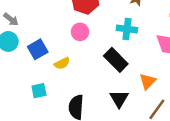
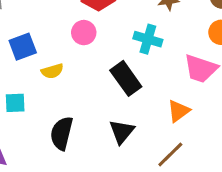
orange triangle: (148, 81) -> (179, 111), moved

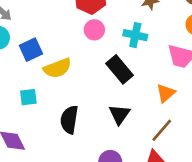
pink circle: (84, 33) -> (94, 30), moved
yellow semicircle: (52, 71) -> (57, 68), size x1.5

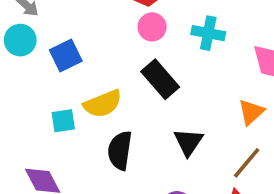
yellow semicircle: (57, 68) -> (103, 104), moved
black rectangle: (119, 69) -> (160, 79), moved

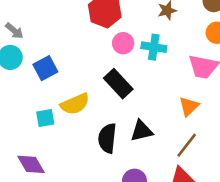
pink circle: (152, 27) -> (123, 43), moved
black triangle: (188, 142) -> (142, 131), turned 45
black semicircle: (120, 151) -> (107, 138), moved

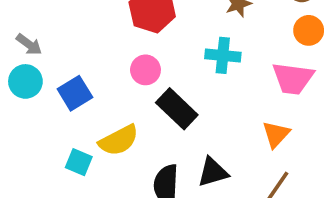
pink circle: (123, 43) -> (145, 70), moved
cyan square: (45, 118) -> (79, 162), turned 36

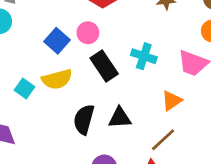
cyan cross: (223, 55) -> (144, 56), moved
blue square: (75, 93) -> (57, 41), moved, turned -30

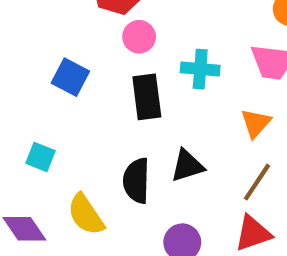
pink circle: (88, 33) -> (139, 37), moved
black rectangle: (104, 66) -> (147, 97), turned 40
yellow semicircle: (57, 79) -> (86, 215), moved, turned 84

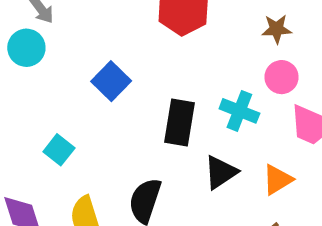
pink circle: (139, 37) -> (282, 77), moved
black triangle: (187, 166) -> (221, 172), moved, turned -33

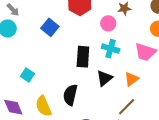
pink circle: (282, 77) -> (108, 23), moved
blue square: (111, 81) -> (50, 27), moved

